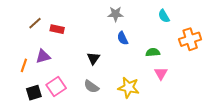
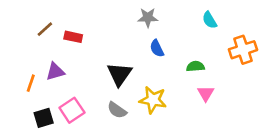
black triangle: (93, 58) -> (120, 74), size x1.5
yellow star: (129, 88) -> (153, 100), moved

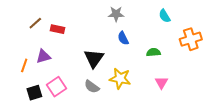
pink triangle: (206, 93) -> (161, 83), moved

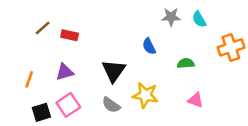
gray star: (116, 14) -> (171, 17), moved
purple triangle: (43, 56) -> (65, 72), moved
pink triangle: (161, 83) -> (195, 100), turned -40

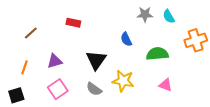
brown line: (43, 28) -> (31, 33), moved
red rectangle: (70, 35) -> (73, 23), moved
green semicircle: (186, 63) -> (157, 54), size x1.5
black square: (41, 112) -> (16, 95), moved

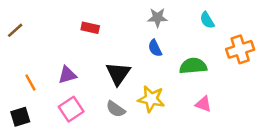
gray star: (145, 14) -> (158, 18), moved
brown line: (31, 33) -> (15, 30), moved
orange line: (25, 67) -> (30, 82), turned -48

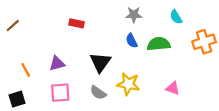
green semicircle: (193, 66) -> (159, 44), moved
pink square: (71, 109) -> (60, 93), turned 30

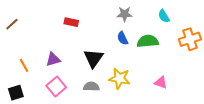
pink square: (60, 93) -> (56, 87), turned -36
gray semicircle: (98, 93) -> (91, 87), turned 147

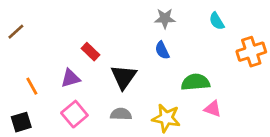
red rectangle: (71, 22) -> (90, 52), moved, turned 32
green semicircle: (148, 41) -> (195, 82), moved
yellow star: (120, 78) -> (166, 118), moved

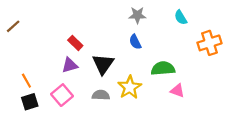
purple triangle: (70, 78) -> (70, 65), moved
orange line: (32, 86) -> (26, 81), moved
yellow star: (166, 118) -> (130, 87), moved, turned 30
black square: (21, 122) -> (30, 102), moved

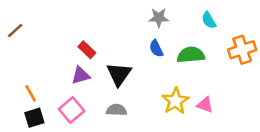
green semicircle: (163, 68) -> (191, 55), moved
yellow star: (130, 87) -> (175, 101), moved

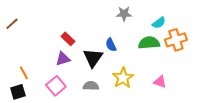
cyan semicircle: (209, 20) -> (159, 23), moved, turned -96
blue semicircle: (156, 48) -> (111, 45), moved
orange cross: (242, 50) -> (176, 40), moved
yellow star: (175, 101) -> (123, 78), moved
black square: (34, 118) -> (18, 92), moved

